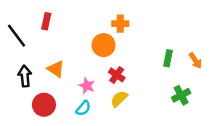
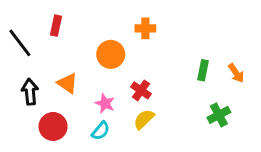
orange circle: (104, 45) -> (111, 54), moved

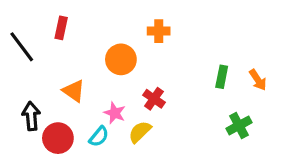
black arrow: (30, 92) -> (31, 116), moved
yellow semicircle: (144, 119) -> (140, 132), moved
cyan semicircle: (101, 131) -> (99, 137), moved

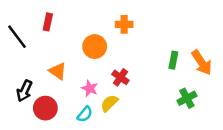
orange arrow: (258, 80) -> (202, 63), size x1.5
black arrow: (31, 116) -> (24, 91), turned -150
cyan semicircle: (99, 137) -> (85, 114), moved

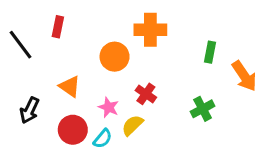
orange cross: (124, 24) -> (150, 30), size x1.5
green rectangle: (173, 60) -> (210, 52), moved
green cross: (187, 98) -> (203, 109), moved
red circle: (45, 108) -> (73, 130), moved

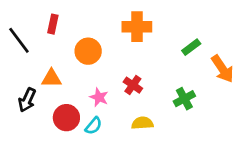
green rectangle: (210, 52) -> (191, 47), turned 42
orange circle: (115, 57) -> (88, 51), moved
orange triangle: (70, 86) -> (51, 78), moved, turned -35
yellow semicircle: (132, 125) -> (142, 123), moved, turned 40

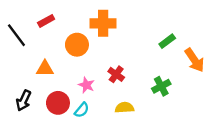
red rectangle: (53, 24) -> (46, 21), turned 49
orange cross: (137, 27) -> (103, 23), moved
black arrow: (27, 100) -> (24, 100), moved

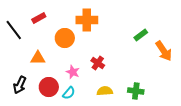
green cross: (161, 86) -> (136, 91), moved, turned 35

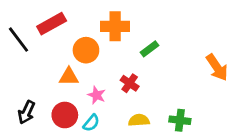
red rectangle: (39, 18) -> (52, 24), size x1.5
green rectangle: (141, 35) -> (149, 49), moved
orange triangle: (38, 58) -> (69, 77), moved

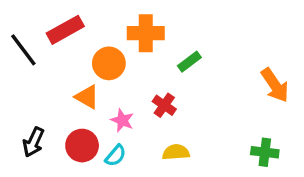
orange triangle: (69, 77) -> (87, 97), turned 30
green cross: (180, 120) -> (265, 152), moved

